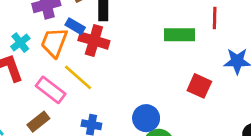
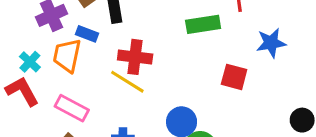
red cross: (94, 41) -> (135, 57), moved
yellow line: (78, 77) -> (127, 82), moved

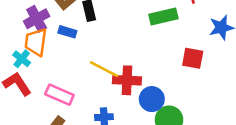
orange trapezoid: (67, 56) -> (36, 42), moved
red cross: (135, 57) -> (127, 80), moved

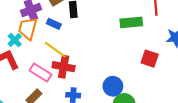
yellow line: (104, 69) -> (55, 50), moved
red cross: (127, 80) -> (64, 67), moved

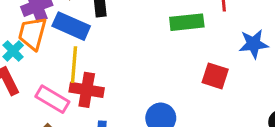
blue rectangle: (54, 24) -> (71, 26), size x1.6
yellow line: (55, 50) -> (74, 65), turned 60

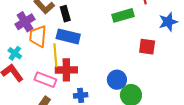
blue rectangle: (71, 26) -> (68, 36), moved
orange trapezoid: (32, 33) -> (38, 36), moved

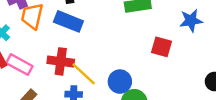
yellow line: (55, 55) -> (84, 74), moved, turned -50
pink rectangle: (45, 80) -> (19, 65), moved

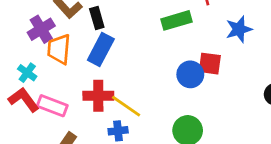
blue rectangle: (68, 21) -> (101, 49), turned -76
blue circle: (120, 82) -> (190, 74), moved

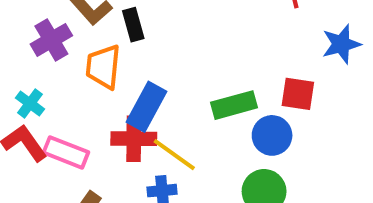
green rectangle: (177, 20) -> (234, 105), moved
orange trapezoid: (59, 49) -> (103, 67), moved
blue rectangle: (101, 49) -> (147, 107), moved
blue circle: (190, 74) -> (272, 135), moved

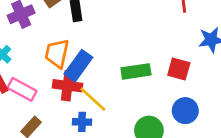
orange trapezoid: (103, 67) -> (57, 53), moved
blue circle: (272, 135) -> (185, 111), moved

